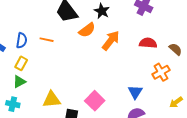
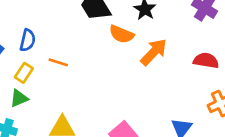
orange semicircle: (87, 30) -> (121, 34), turned 54
orange line: (47, 40) -> (58, 62), moved

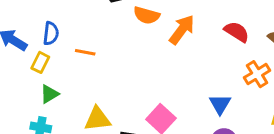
red semicircle: (206, 61) -> (237, 32), turned 30
yellow rectangle: (24, 73) -> (40, 62), moved

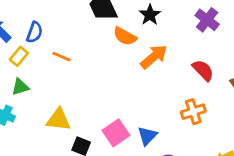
orange cross: (257, 74) -> (193, 112), moved
blue triangle: (220, 104) -> (147, 136), moved

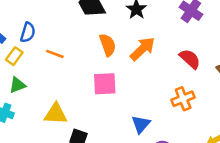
orange semicircle: (125, 36) -> (108, 45), moved, turned -135
pink square: (116, 133) -> (105, 84), moved, turned 35

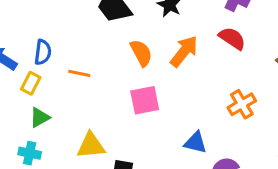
red semicircle: (190, 59) -> (232, 38), moved
blue triangle: (141, 124) -> (195, 143), turned -48

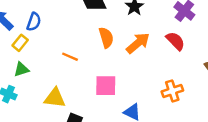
orange line: (79, 73) -> (70, 57), moved
pink square: (145, 100) -> (106, 86), moved

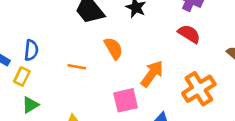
orange arrow: (138, 43) -> (152, 74), moved
orange line: (70, 57) -> (77, 67), moved
orange cross: (172, 91) -> (199, 89), size x1.4

